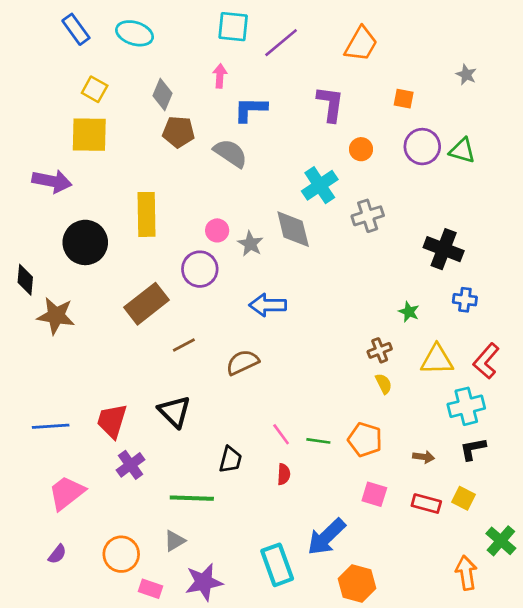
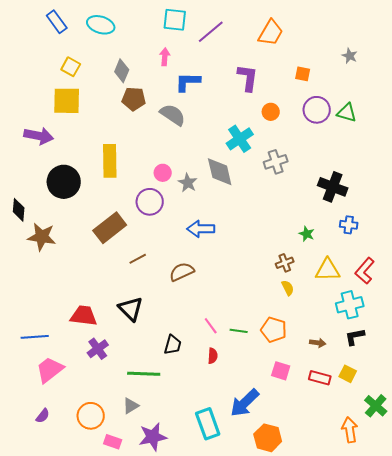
red trapezoid: (112, 421) -> (84, 316), turned 80
blue line: (51, 426) -> (35, 337), moved

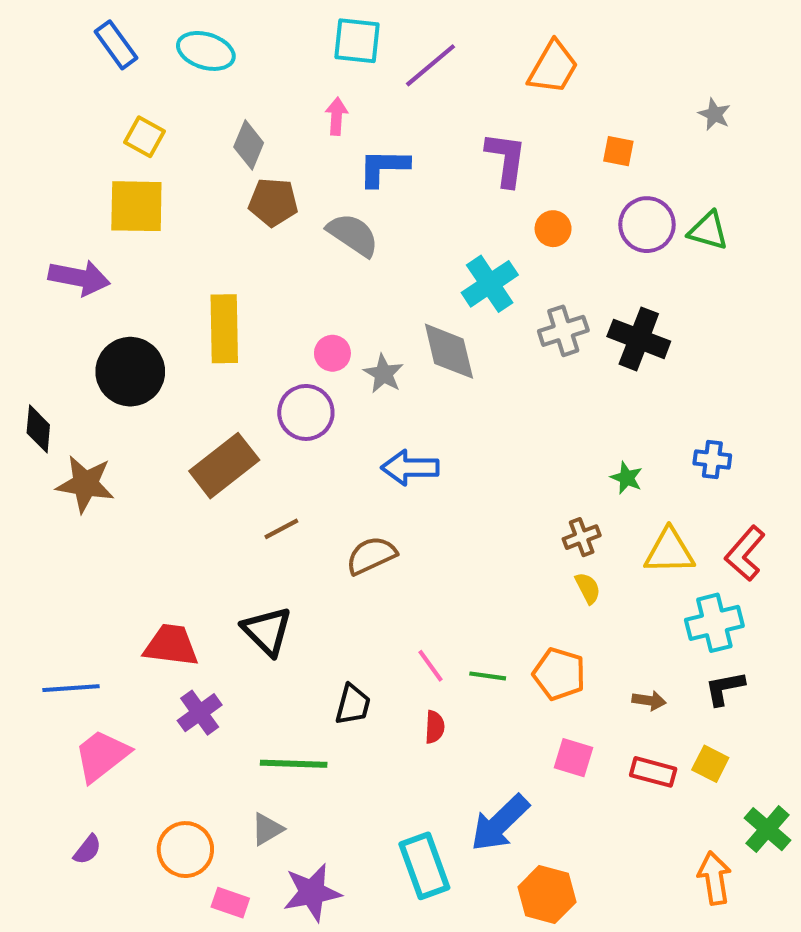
black cross: (333, 187) -> (639, 339), moved

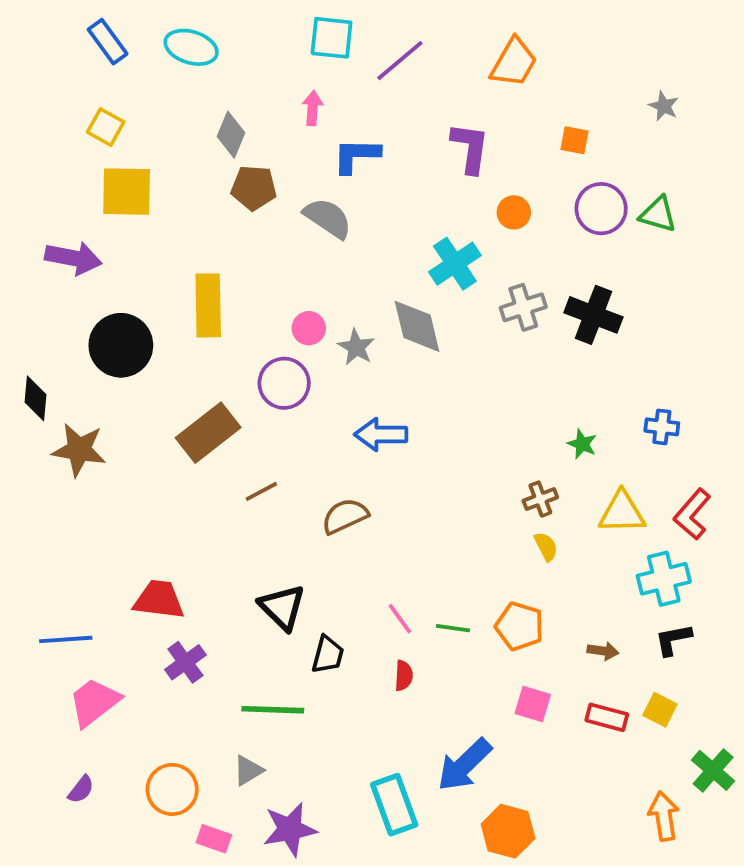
yellow square: (145, 137) -> (106, 127), moved
black triangle: (267, 631) -> (282, 607), moved

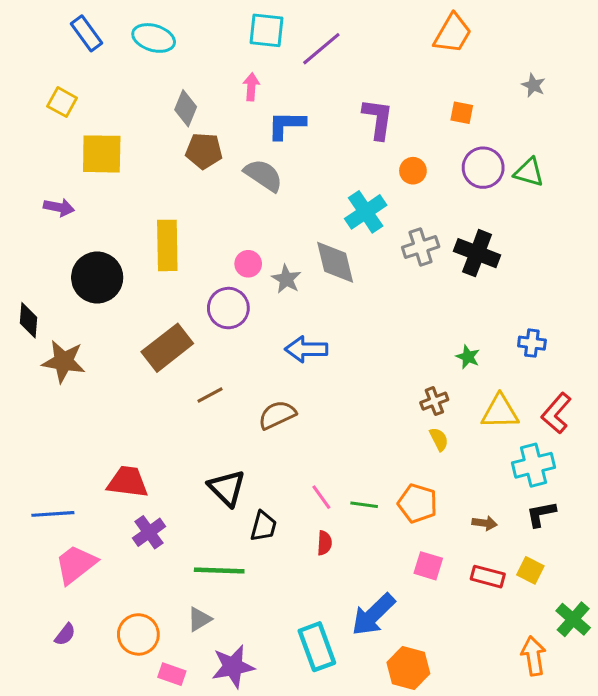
orange trapezoid: (514, 62) -> (453, 33), moved
yellow square: (106, 127) -> (62, 102), moved
purple arrow: (73, 258) -> (59, 207), size x0.7

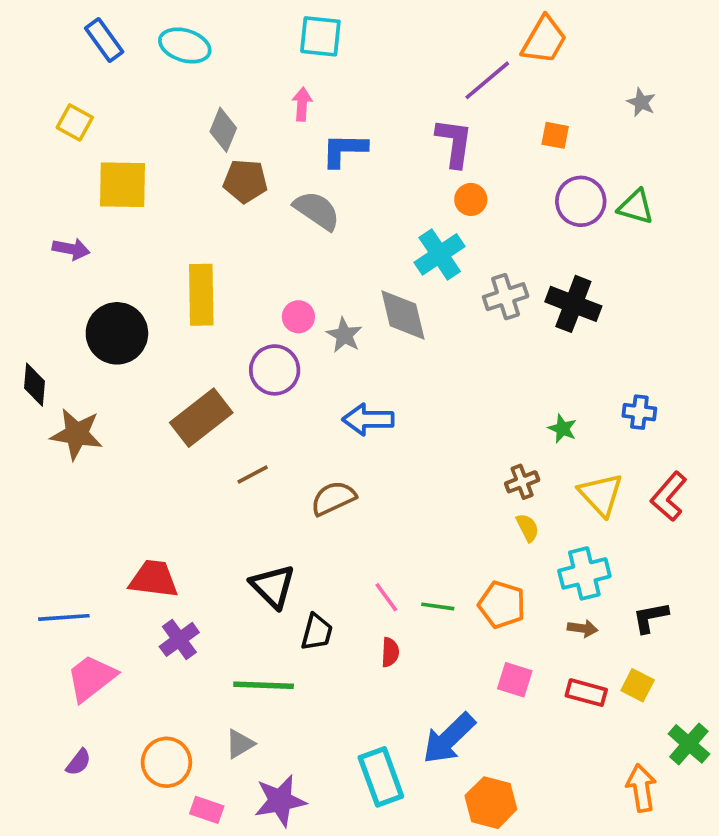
purple line: (321, 49) -> (487, 80), moved
orange circle: (413, 171) -> (471, 199), moved
yellow triangle: (500, 412) -> (601, 495), turned 48
cyan cross: (533, 465) -> (584, 573), moved

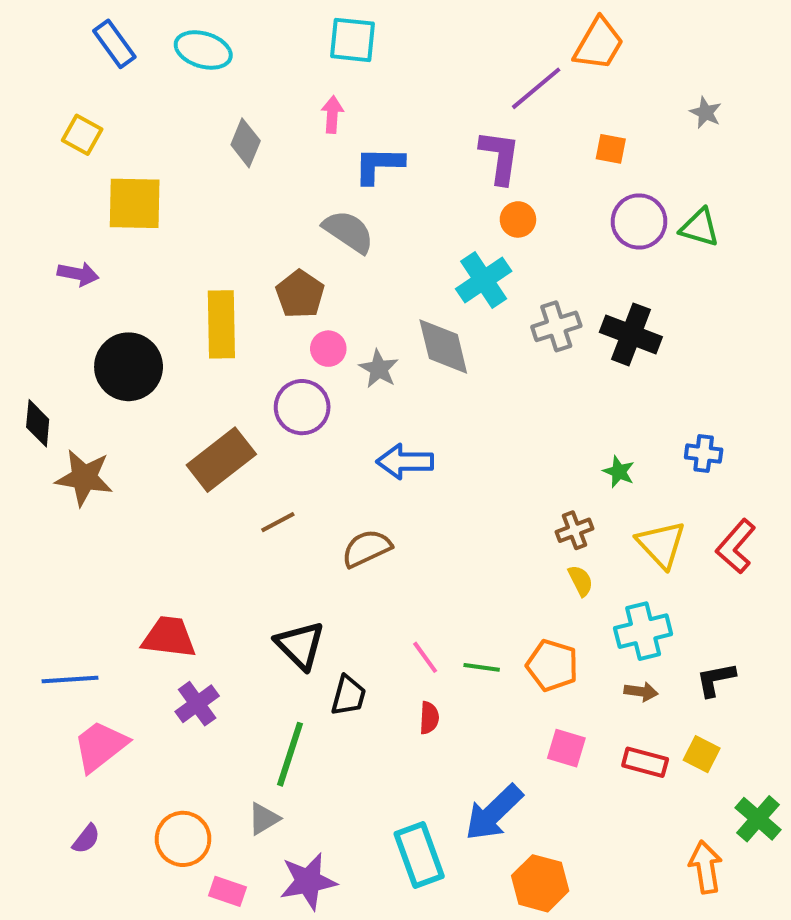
brown pentagon: (245, 181) -> (300, 294), moved, turned 30
green line: (264, 685) -> (290, 754), turned -74

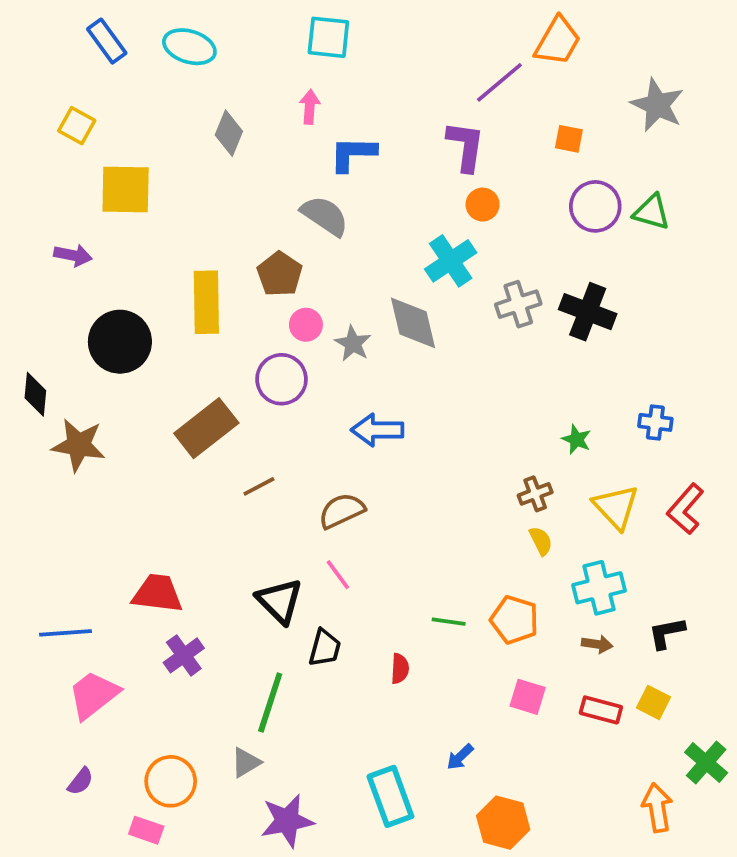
gray star: (706, 113) -> (657, 105), size x1.8
pink line: (425, 657) -> (338, 575), moved
blue arrow: (494, 813) -> (460, 757), size x0.5
pink rectangle: (227, 891) -> (146, 830), moved

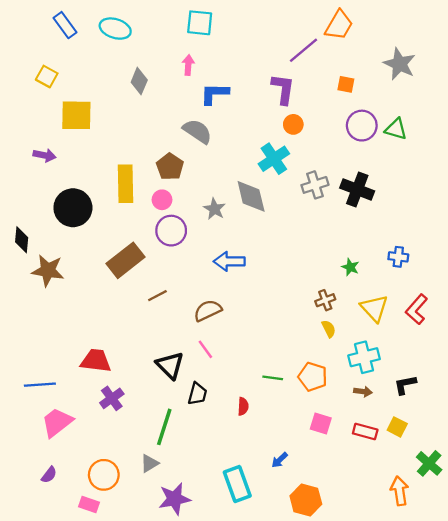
pink circle: (306, 325) -> (162, 200), moved

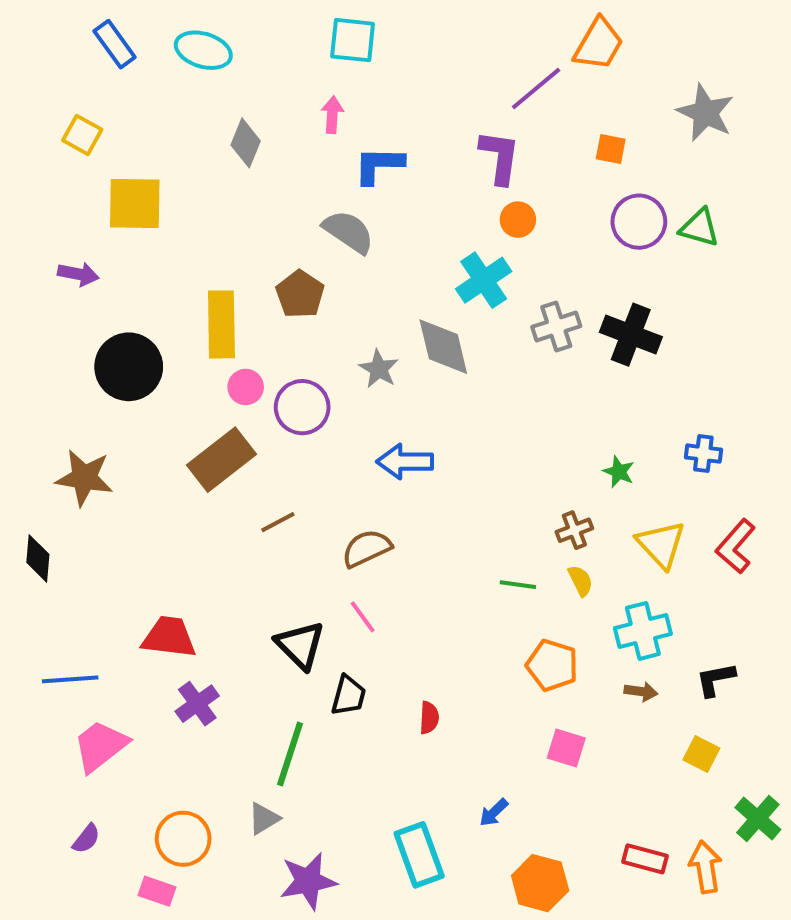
pink circle: (162, 200) -> (246, 387), moved
black diamond: (22, 240) -> (38, 558), moved
green line: (273, 378) -> (518, 585), moved
red rectangle: (365, 431) -> (645, 859), moved

